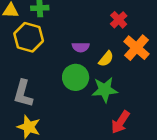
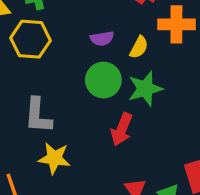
orange cross: (136, 48) -> (176, 24), turned -30
red arrow: (120, 122) -> (122, 129), moved

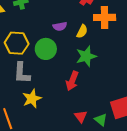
yellow hexagon: (30, 39) -> (17, 43), moved
green circle: (103, 80) -> (46, 49), moved
yellow star: (54, 158) -> (32, 99), turned -30

